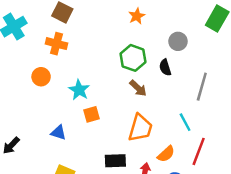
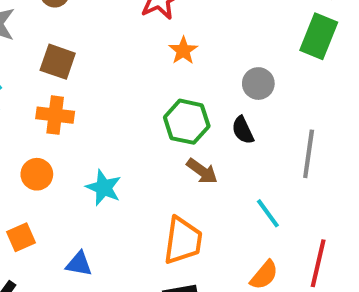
orange square: (92, 114) -> (21, 237), moved
cyan line: (185, 122) -> (268, 213), moved
orange trapezoid: (140, 128) -> (183, 241), moved

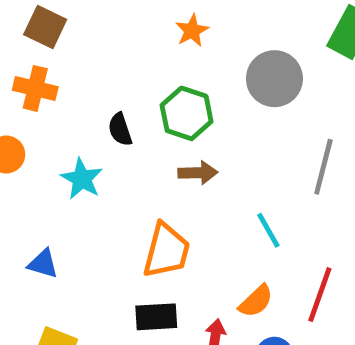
gray circle: (258, 84) -> (274, 79), size x1.5
black semicircle: (243, 130) -> (120, 129), moved
brown arrow: (202, 171) -> (198, 173), turned -44

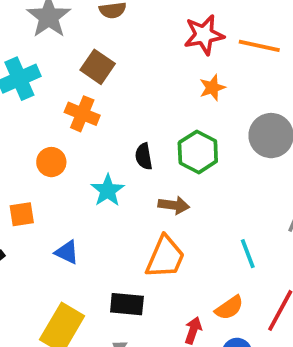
brown arrow: (198, 173) -> (174, 205), moved
black rectangle: (156, 317) -> (127, 304), moved

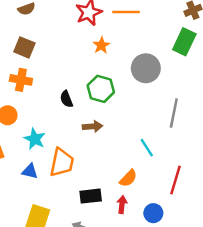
cyan star: (108, 190) -> (35, 139), moved
orange trapezoid: (165, 257) -> (62, 163), moved
black rectangle: (127, 304) -> (91, 196), moved
orange semicircle: (229, 308) -> (128, 178), moved

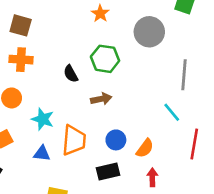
cyan line: (147, 148) -> (172, 112), moved
red arrow: (122, 205) -> (152, 177), moved
blue circle: (153, 213) -> (116, 140), moved

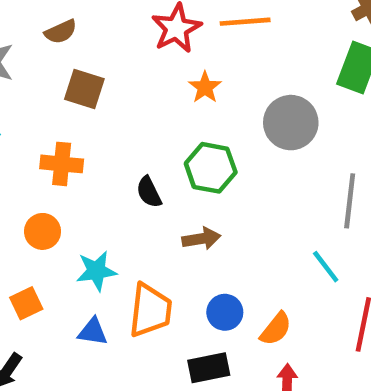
brown square: (21, 25) -> (84, 89), moved
cyan star: (43, 119) -> (96, 271), turned -30

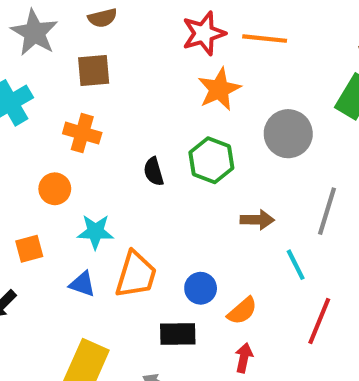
orange star: (205, 87) -> (219, 89), size x1.5
brown square: (84, 89) -> (94, 70), moved, turned -33
brown arrow: (201, 239) -> (257, 220), moved

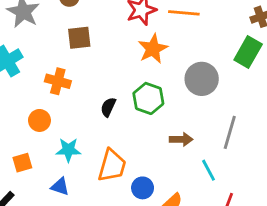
brown square: (94, 70) -> (79, 38), moved
black semicircle: (154, 172) -> (108, 107), turned 42
orange trapezoid: (136, 275) -> (112, 166), moved

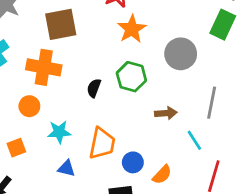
brown square: (79, 38) -> (61, 24), size x1.4
orange cross: (58, 81) -> (44, 67), size x1.4
blue triangle: (60, 187) -> (66, 168), moved

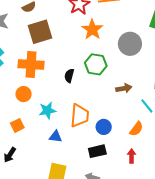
orange semicircle: (162, 175) -> (136, 129), moved

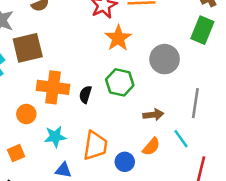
brown square: (40, 32) -> (28, 48), moved
orange cross: (31, 65) -> (53, 87), moved
orange semicircle: (136, 129) -> (151, 147), moved

